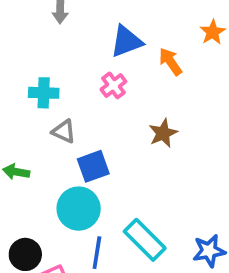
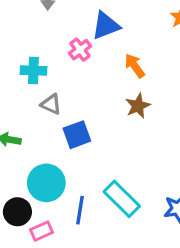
orange arrow: (170, 62) -> (135, 66), moved
pink cross: (113, 85) -> (80, 50), moved
cyan circle: (79, 209) -> (46, 183), moved

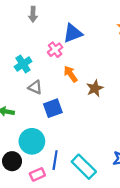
orange arrow: (135, 66) -> (71, 74), moved
cyan cross: (33, 70) -> (23, 64), turned -35
cyan rectangle: (122, 199) -> (84, 167), moved
pink rectangle: (42, 231) -> (37, 174), moved

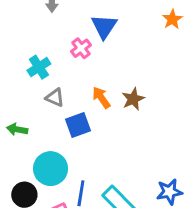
blue triangle: (73, 33) -> (104, 26), turned -35
orange arrow: (71, 74) -> (101, 98), moved

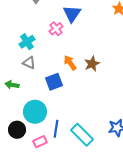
gray triangle: (55, 98) -> (29, 63), moved

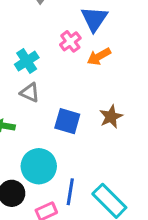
orange arrow: (70, 63) -> (99, 56), moved, turned -84
brown star: (92, 64) -> (111, 117), moved
blue square: (54, 82) -> (67, 121), turned 36

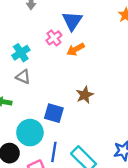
blue square: (67, 121) -> (54, 113), moved

